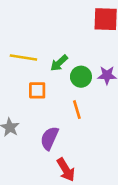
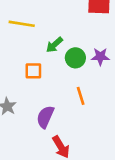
yellow line: (23, 57) -> (22, 24), moved
orange line: (77, 110) -> (81, 96), moved

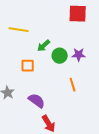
orange line: (81, 96) -> (73, 85), moved
purple semicircle: (45, 117) -> (37, 101), turned 102

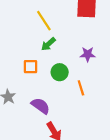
yellow line: (19, 30) -> (44, 21), moved, turned 48
green circle: (60, 56) -> (60, 72), moved

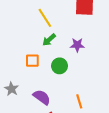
purple star: (88, 54) -> (77, 45), moved
orange line: (81, 88) -> (79, 101), moved

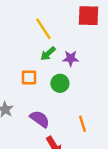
purple star: (77, 45) -> (71, 58), moved

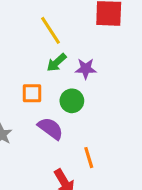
purple semicircle: (40, 119) -> (50, 128), moved
orange line: (83, 124) -> (89, 158), moved

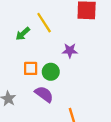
green arrow: (57, 63) -> (23, 34), moved
green circle: (72, 101) -> (51, 72), moved

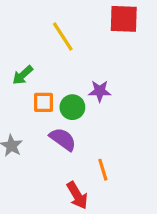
green arrow: (23, 34) -> (23, 75), moved
purple star: (70, 51) -> (100, 91), moved

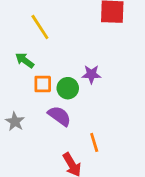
yellow line: (63, 37) -> (40, 27), moved
green arrow: (23, 75) -> (25, 60), turned 78

